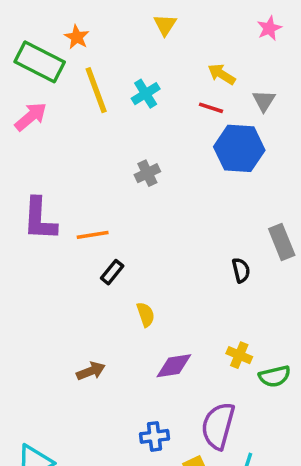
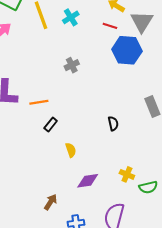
gray triangle: (264, 101) -> (142, 22), size x1.6
black semicircle: (241, 270) -> (113, 123), moved
brown arrow: (91, 371) -> (51, 202), moved, turned -35

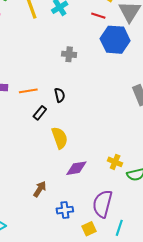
gray cross: (72, 65) -> (69, 54), moved, turned 32
black semicircle: (113, 123) -> (60, 95), moved
yellow semicircle: (71, 150) -> (60, 138), size x1.5

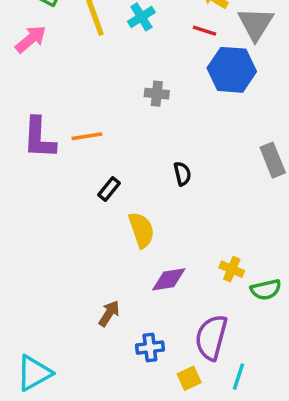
orange line: (28, 91) -> (87, 136), moved
black semicircle: (60, 95) -> (182, 174), moved

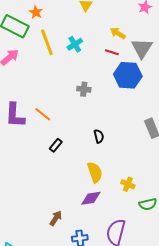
orange line: (87, 136) -> (43, 114), turned 48
yellow semicircle: (141, 230) -> (95, 172), moved
yellow cross: (232, 269) -> (128, 184), moved

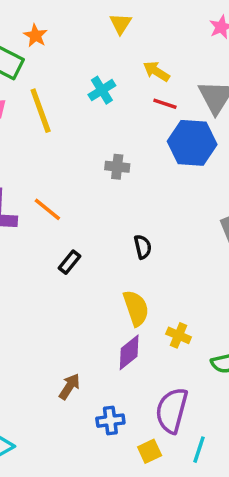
yellow arrow: (118, 33) -> (156, 71), moved
yellow line: (47, 42) -> (41, 111), moved
yellow cross: (128, 184) -> (179, 335), moved
purple diamond: (91, 198) -> (129, 352), turned -30

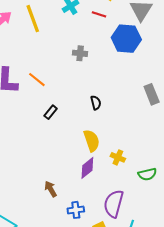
red line: (165, 104) -> (99, 14), moved
brown arrow: (69, 387) -> (51, 189), turned -63

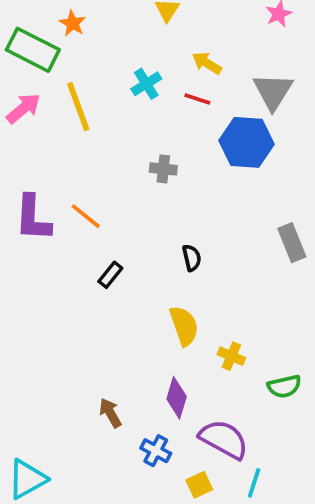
purple diamond: (87, 168) -> (177, 398), moved, turned -35
purple semicircle: (114, 204) -> (224, 439), turned 104
blue cross: (76, 210) -> (156, 451), turned 35

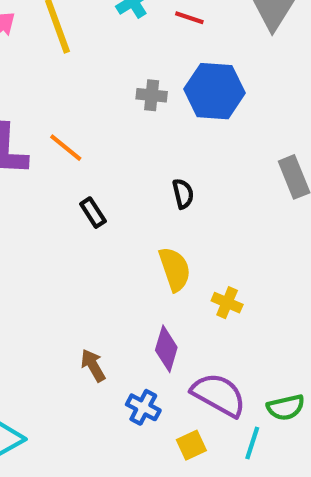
blue hexagon: (247, 142) -> (214, 91), moved
black rectangle: (110, 275) -> (93, 213), turned -72
green semicircle: (284, 386) -> (286, 407), moved

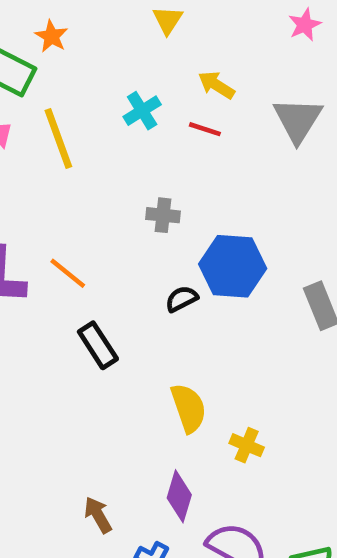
blue hexagon: (214, 91) -> (233, 266), moved
black semicircle: (183, 194) -> (182, 299), moved, turned -104
black rectangle: (93, 213) -> (98, 345), size x1.4

